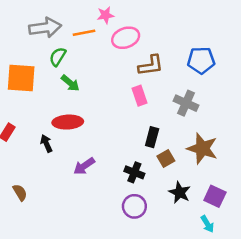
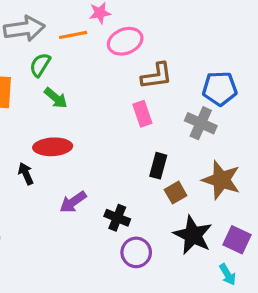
blue pentagon: (201, 60) -> (220, 89), moved
black cross: (134, 172) -> (117, 218), moved
black star: (180, 192) -> (193, 235), size x1.4

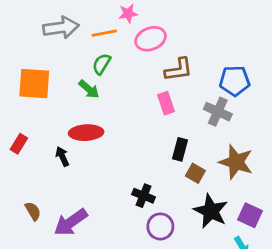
green semicircle: (40, 65) -> (102, 64), moved
brown square: (176, 193) -> (195, 173), turned -30
purple arrow: (73, 202) -> (71, 222), moved, size x1.4

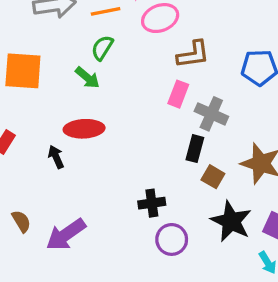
pink rectangle: (166, 103) -> (178, 94), turned 40
gray cross: (218, 112) -> (211, 114), moved
black cross: (144, 196) -> (152, 203), turned -30

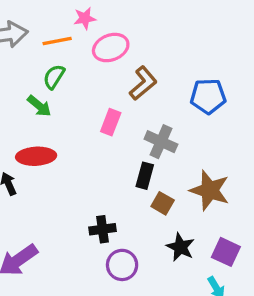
brown L-shape: (193, 54) -> (143, 83), turned -32
pink rectangle: (178, 94) -> (111, 122), moved
black star: (231, 221) -> (180, 247), size x0.7

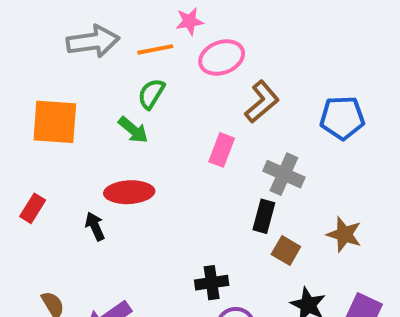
brown star: (210, 190) -> (344, 234), size x0.7

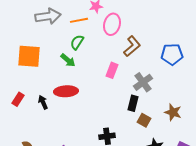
pink ellipse: (222, 58) -> (112, 24), turned -55
gray cross: (284, 174) -> (143, 82), turned 30
black arrow: (95, 226) -> (43, 102), moved

